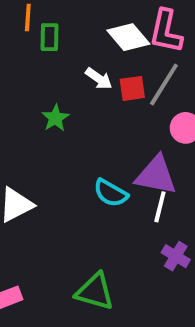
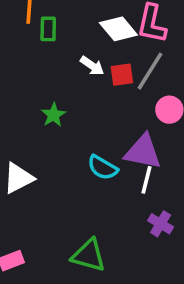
green star: (55, 118) -> (53, 115), moved

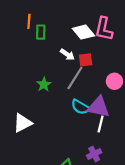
gray line: (150, 71) -> (75, 78), moved
cyan semicircle: (103, 168) -> (80, 107), moved
purple cross: (161, 224) -> (94, 154), moved, turned 32

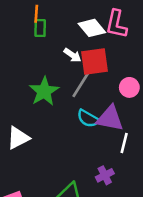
orange line: (29, 21) -> (36, 14), moved
red square: (86, 60) -> (94, 62), size x1.6
green star: (44, 84) -> (44, 91), size x1.6
white line: (101, 124) -> (124, 143), moved

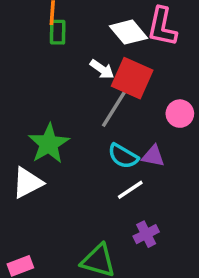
red square: (94, 62) -> (132, 78), turned 32
green star: (44, 91) -> (49, 144), moved
purple triangle: (110, 118) -> (153, 156), size x0.6
white line: (124, 143) -> (130, 190), moved, turned 42

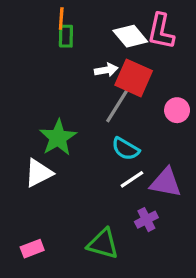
white arrow: (102, 69) -> (106, 70), turned -45
purple triangle: (153, 156) -> (166, 183), moved, size x1.5

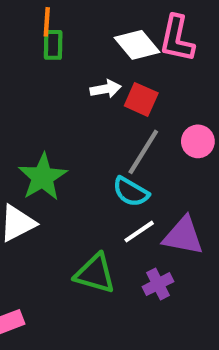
red square: (134, 78) -> (141, 99), size x0.7
gray line: (117, 105) -> (143, 152), moved
green triangle: (103, 244) -> (95, 274), moved

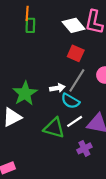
white arrow: (106, 89) -> (57, 88), moved
green triangle: (95, 274) -> (54, 128), moved

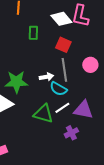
green rectangle: (30, 25) -> (33, 33), moved
gray line: (77, 80) -> (64, 70), turned -40
green star: (25, 93) -> (16, 82), turned 30

